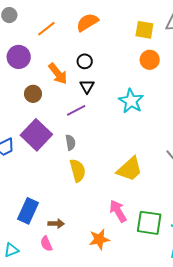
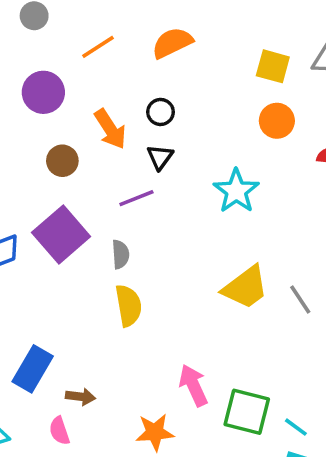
yellow trapezoid: (130, 169) -> (245, 287), moved

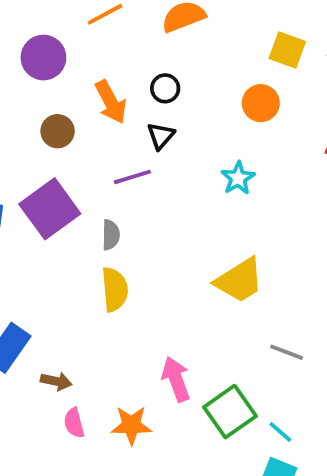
orange circle: (277, 121) -> (261, 103), moved
cyan star: (236, 191) -> (238, 178), size x0.7
gray line: (300, 300) -> (287, 352), moved, turned -40
green square: (247, 412) -> (230, 412), turned 36
pink semicircle: (59, 431) -> (74, 423), moved

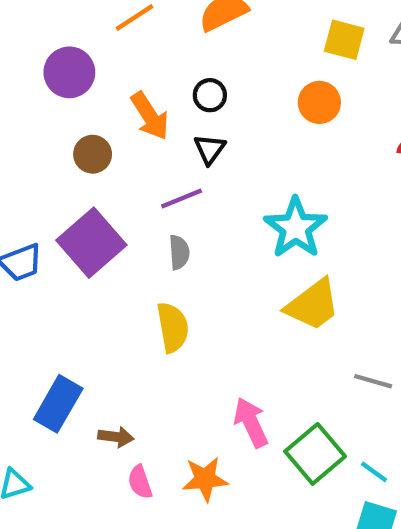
cyan star: (238, 178) -> (296, 228), moved, size x1.6
gray semicircle: (111, 235) -> (179, 252), moved

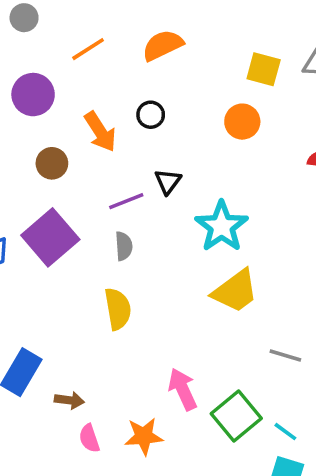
black triangle: (210, 149) -> (168, 181), moved

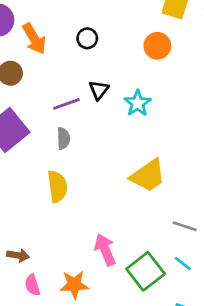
orange arrow: (100, 132) -> (34, 39), moved
cyan star: (222, 226) -> (138, 103), moved, size x0.7
cyan line: (285, 432) -> (183, 264), moved

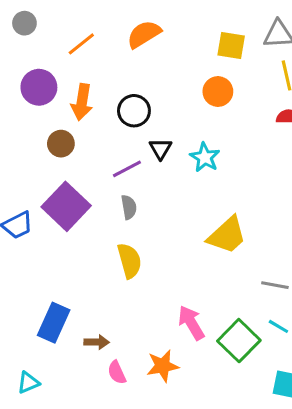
black circle: (87, 38) -> (134, 111), moved, size x1.4
orange arrow: (34, 39) -> (82, 102), turned 48

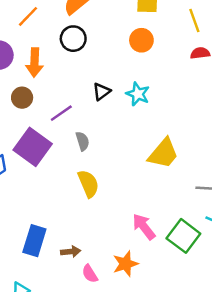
black circle: (134, 111) -> (73, 39), moved
black triangle: (160, 149) -> (102, 92), turned 30
purple line: (127, 169) -> (61, 113), moved

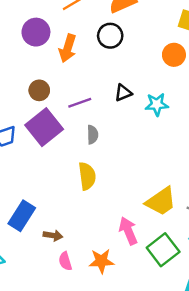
cyan star: (138, 94) -> (157, 104), turned 30
brown circle: (22, 98) -> (39, 90), moved
yellow trapezoid: (163, 153) -> (161, 201), moved

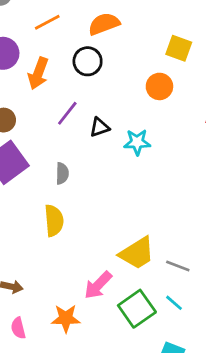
purple line: (80, 103) -> (67, 113), moved, turned -35
pink arrow: (128, 231) -> (98, 285), turned -116
pink semicircle: (65, 261) -> (18, 328), moved

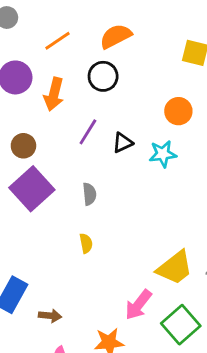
orange circle: (159, 86) -> (178, 111), moved
yellow semicircle: (54, 221) -> (86, 243), size x0.6

